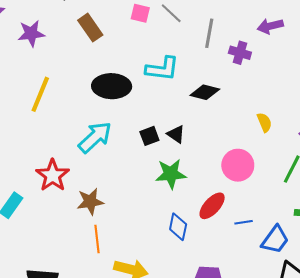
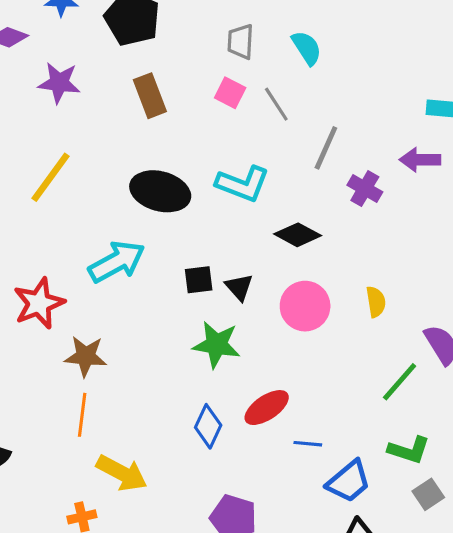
pink circle: (238, 165) -> (305, 306), moved

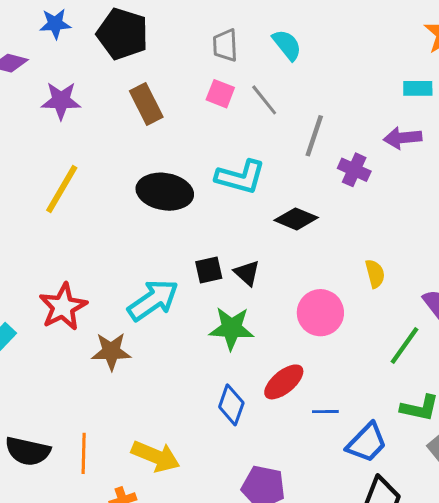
cyan arrow: (117, 262) -> (153, 300), moved
pink circle: (305, 306) -> (320, 313), moved
orange line: (82, 415) -> (84, 453), moved

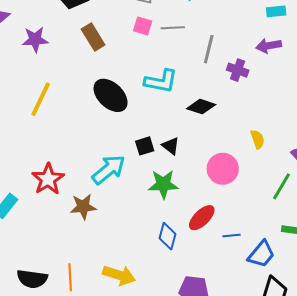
gray line: (264, 100) -> (173, 28), turned -50
black ellipse: (165, 192) -> (111, 95), turned 39

